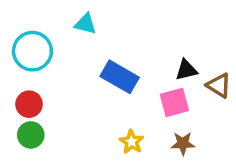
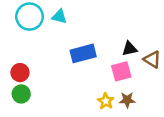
cyan circle: (32, 51) -> (30, 17), moved
blue rectangle: (120, 77) -> (83, 53), turned -45
yellow star: (132, 142) -> (106, 101), moved

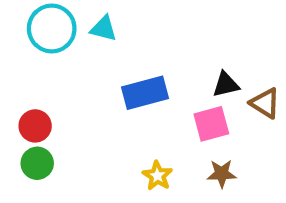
yellow star: (106, 101) -> (157, 176), moved

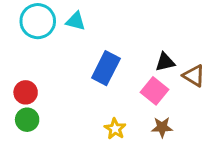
blue rectangle: (145, 93) -> (106, 68), turned -48
pink square: (211, 124) -> (154, 91), turned -36

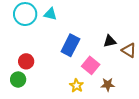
pink square: (154, 91) -> (91, 65), moved
red circle: (26, 92) -> (26, 61), moved

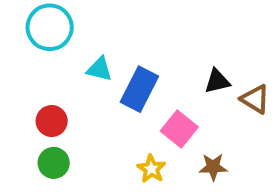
cyan triangle: (50, 14) -> (100, 69), moved
green circle: (18, 80) -> (54, 163), moved

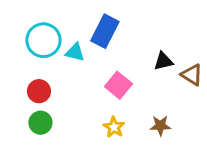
cyan circle: (50, 27) -> (43, 40), moved
blue rectangle: (139, 89) -> (105, 31), moved
pink square: (179, 129) -> (118, 85), moved

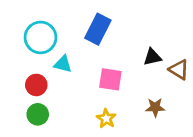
cyan triangle: (75, 52) -> (63, 64), moved
pink square: (118, 85) -> (110, 79), turned -30
brown star: (160, 126) -> (155, 107), moved

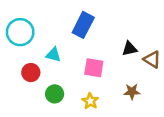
cyan circle: (41, 37) -> (20, 32), moved
green circle: (38, 114) -> (55, 94), moved

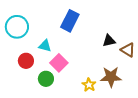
pink square: (94, 68) -> (59, 63), moved, turned 36
brown star: (132, 92) -> (111, 77), size x1.5
yellow star: (90, 101) -> (89, 85), moved

